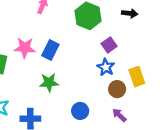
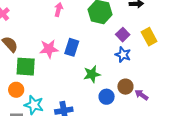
yellow rectangle: (137, 77) -> (149, 37), moved
green star: (49, 83) -> (92, 74), moved
brown circle: (117, 89) -> (125, 87), moved

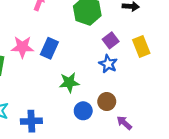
purple arrow: (142, 95) -> (124, 123), moved

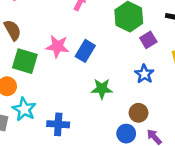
purple square: (111, 40) -> (148, 40), moved
blue circle: (83, 111) -> (126, 134), moved

